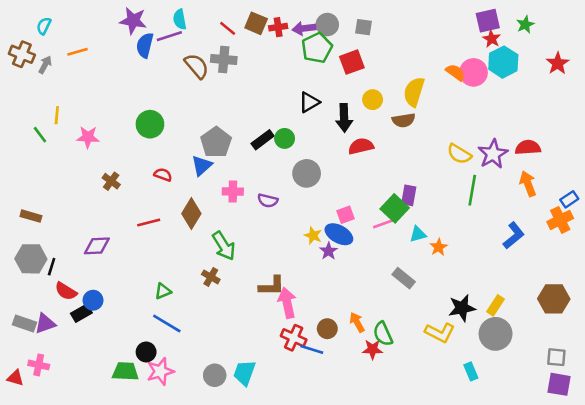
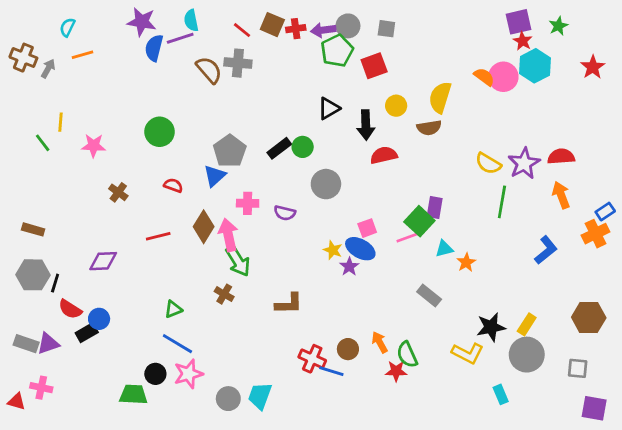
cyan semicircle: (44, 26) -> (67, 27), moved
pink arrow: (287, 303) -> (228, 235), moved
gray square: (556, 357) -> (578, 368), moved
pink star: (160, 371) -> (188, 374), moved

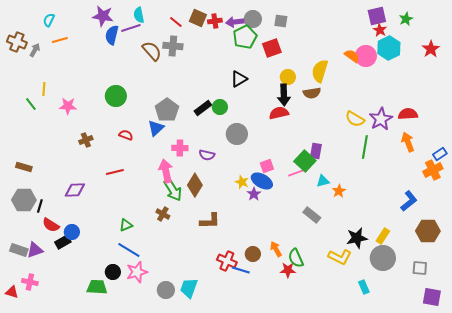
black arrow: (366, 125) -> (284, 95), moved
brown cross: (118, 192) -> (86, 140), turned 32
brown diamond: (204, 227) -> (195, 185), moved
blue L-shape: (546, 250) -> (409, 201), moved

